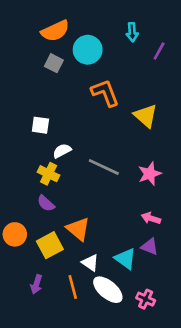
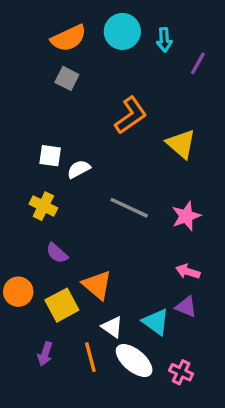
cyan circle: (88, 50) -> (122, 31), moved
orange L-shape: (105, 93) -> (131, 115), turned 76
white semicircle: (62, 151) -> (79, 169), moved
yellow cross: (49, 174) -> (43, 206), moved

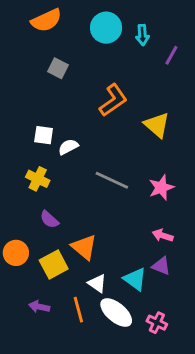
orange semicircle: (69, 38) -> (46, 20), moved
purple arrow: (45, 354) -> (39, 307), turned 84

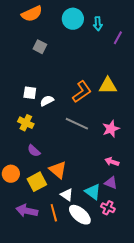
orange L-shape: (113, 100) -> (82, 92), moved
yellow triangle: (157, 125) -> (108, 86), turned -42
purple arrow: (39, 307) -> (27, 211), size x1.5
pink cross: (157, 323) -> (108, 208), moved

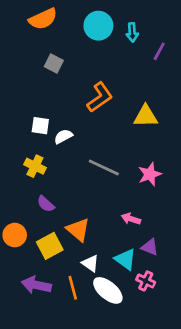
orange L-shape: (82, 92) -> (100, 97), moved
pink arrow: (112, 162) -> (131, 219), moved

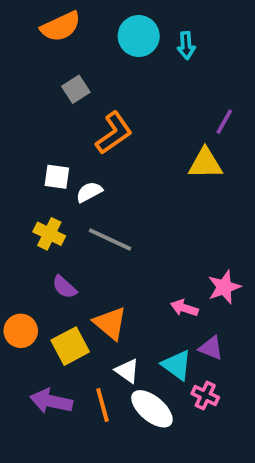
purple line: (159, 51) -> (224, 122), moved
gray square: (54, 63) -> (76, 89), turned 30
orange L-shape: (100, 97) -> (114, 133), moved
gray line: (104, 167) -> (110, 240), moved
pink star: (150, 174) -> (224, 287), moved

